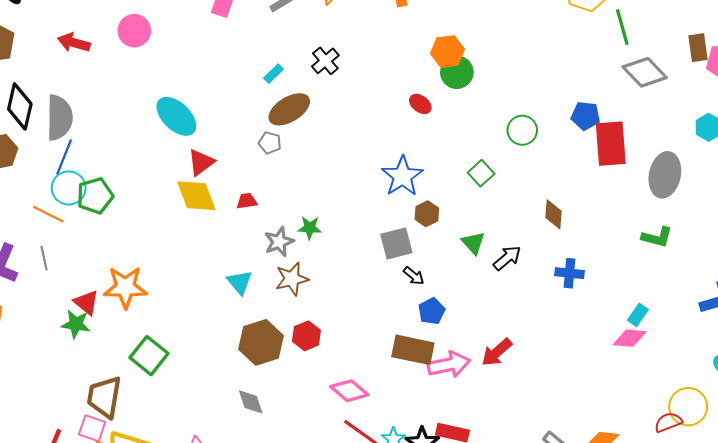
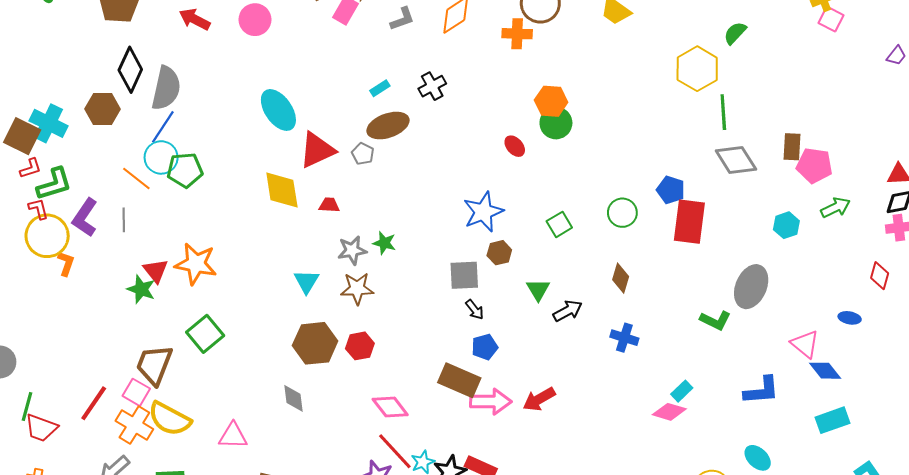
green circle: (522, 130) -> (622, 213), moved
red triangle: (201, 162) -> (317, 150), moved, size x1.4
gray ellipse: (665, 175) -> (751, 287), moved

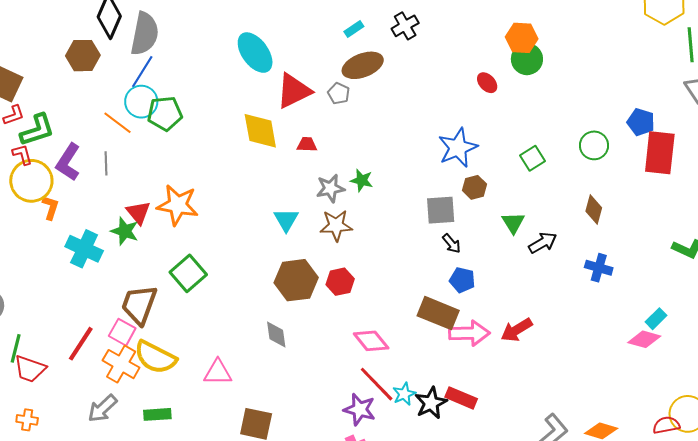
cyan cross: (48, 123) -> (84, 249), moved
blue pentagon: (485, 347) -> (462, 280), turned 30

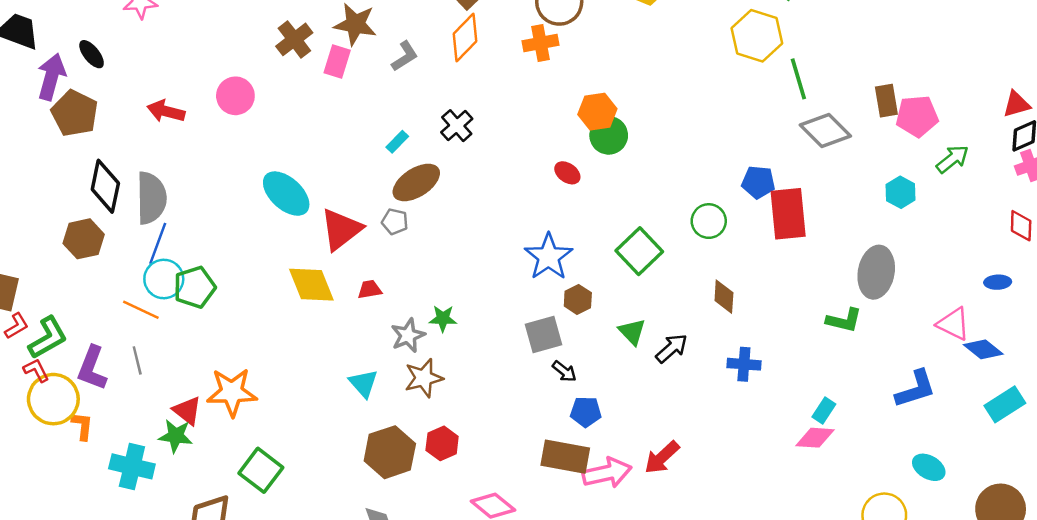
green square: (533, 158) -> (639, 251), size x1.5

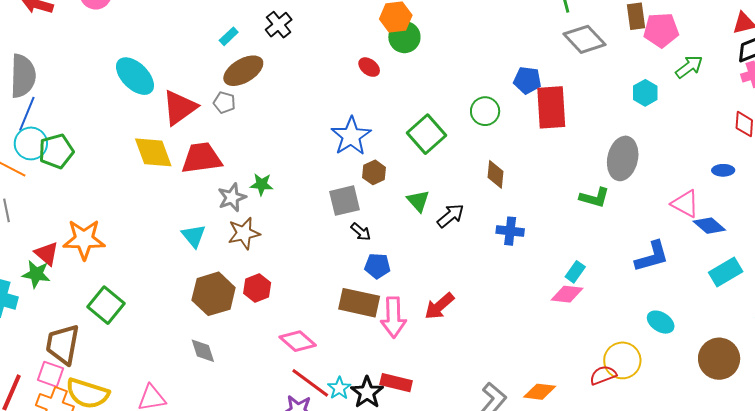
red trapezoid: (370, 289) -> (201, 158), size x2.0
pink arrow: (607, 473) -> (393, 317), turned 99

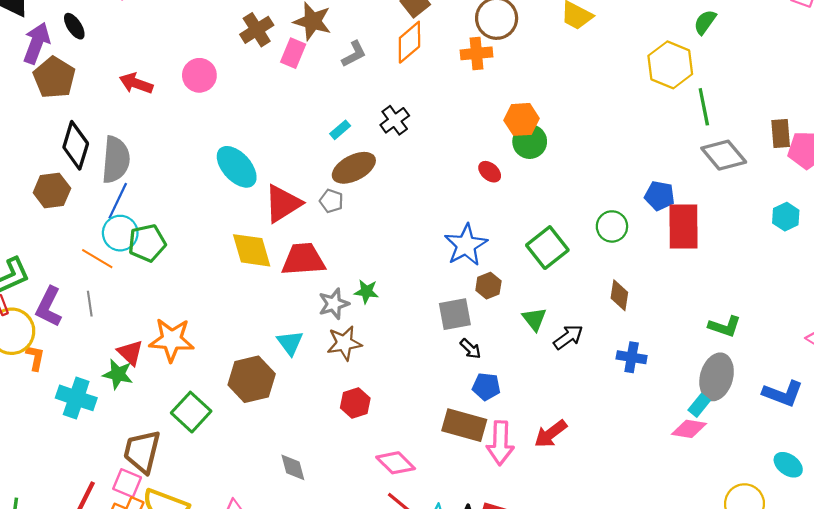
gray ellipse: (623, 158) -> (717, 377), moved
blue L-shape: (652, 257) -> (783, 394), turned 33
brown hexagon: (214, 294) -> (252, 379), moved

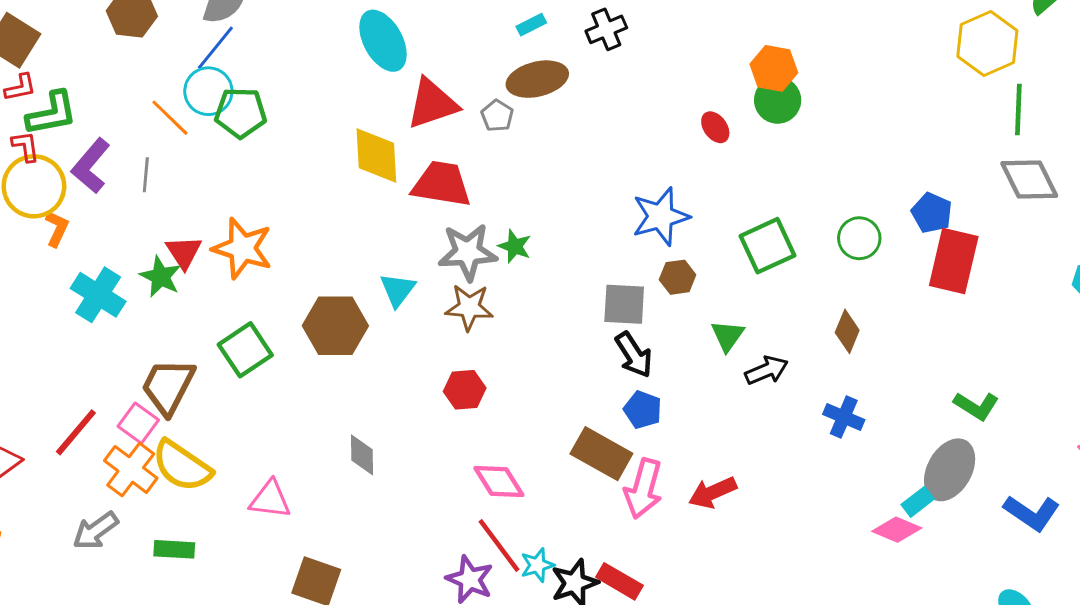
gray star: (334, 304) -> (468, 252), size x1.4
black arrow: (470, 349) -> (634, 355), size x1.5

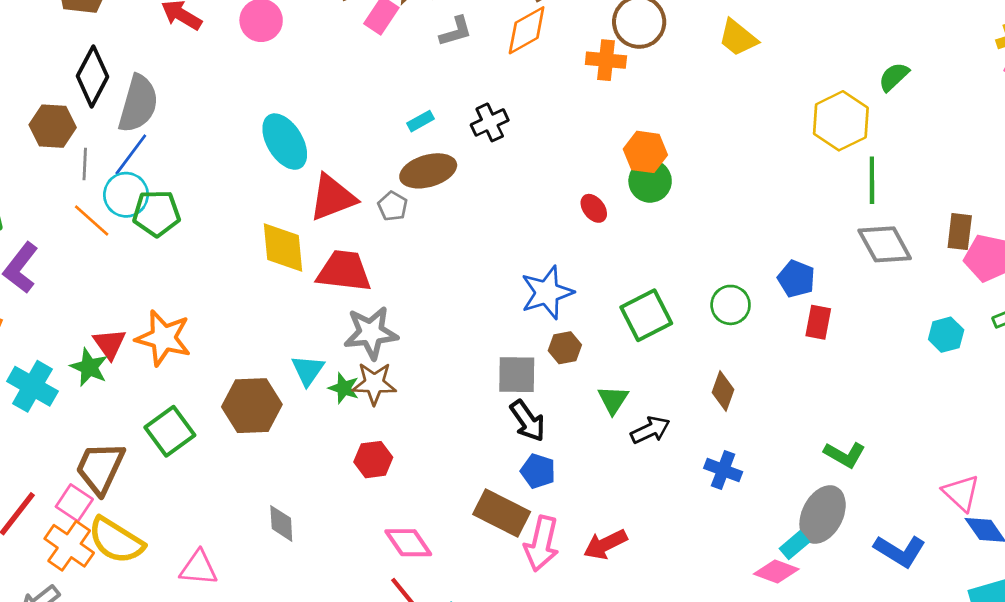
gray line: (146, 175) -> (85, 164), moved
green star: (515, 246) -> (344, 388), moved
red rectangle: (954, 261) -> (818, 322), size x0.6

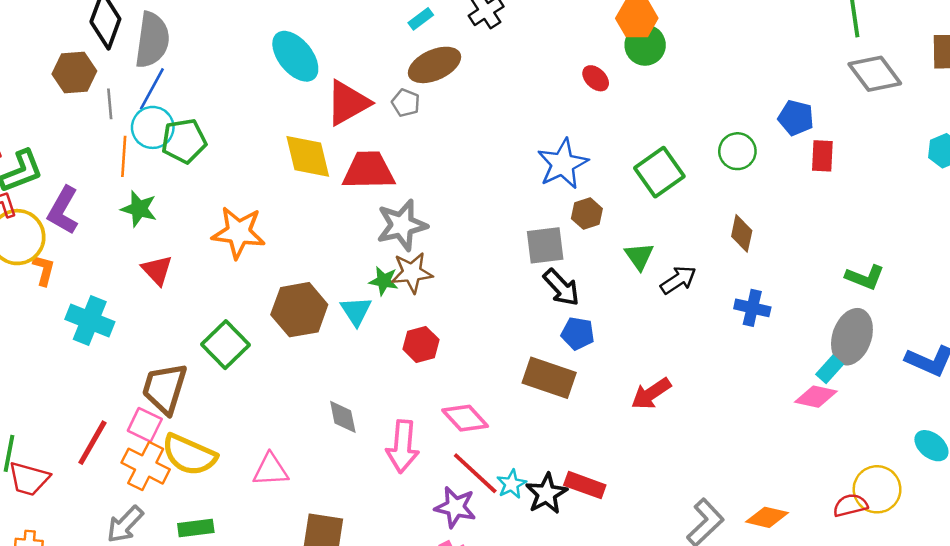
orange line: (92, 221) -> (124, 156), turned 60
orange star: (163, 338) -> (239, 232), moved
green star: (89, 367) -> (139, 209), moved
cyan triangle: (308, 370) -> (356, 311), moved
pink arrow: (542, 544) -> (403, 446), moved

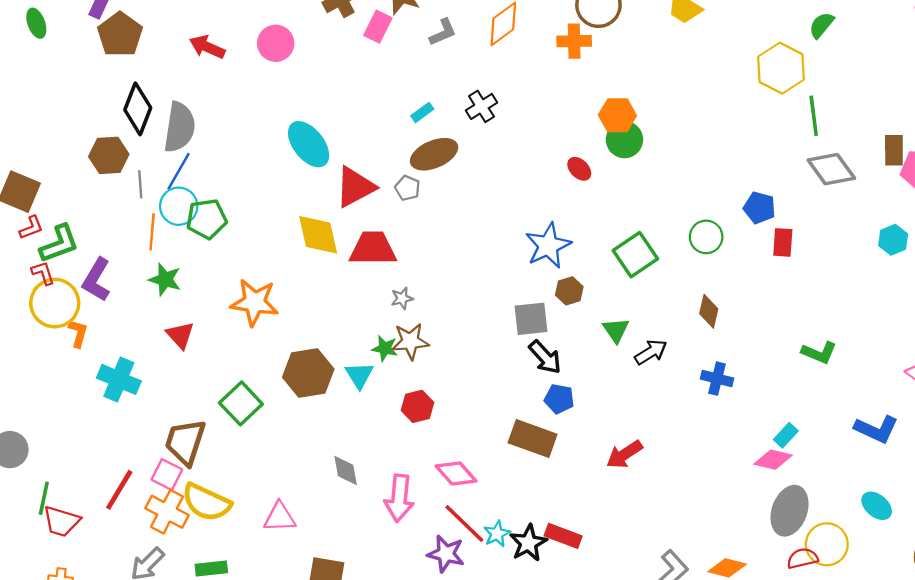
gray star: (402, 225) -> (402, 298), size x0.5
gray ellipse: (852, 337) -> (790, 511), moved

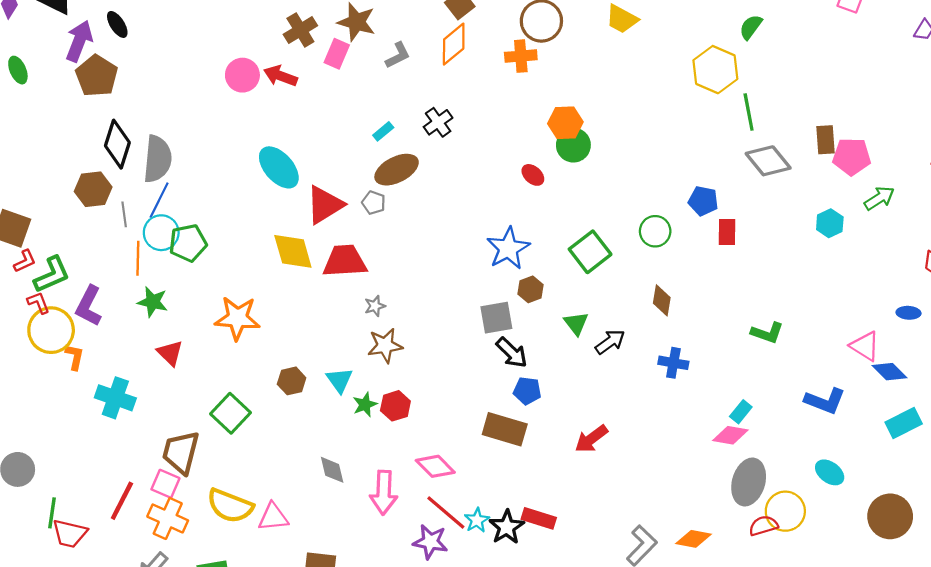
red arrow: (207, 47) -> (281, 76), moved
green star: (385, 348) -> (365, 405), moved, turned -30
brown hexagon: (308, 373) -> (292, 381), size x0.6
yellow semicircle: (206, 502) -> (230, 506), moved

